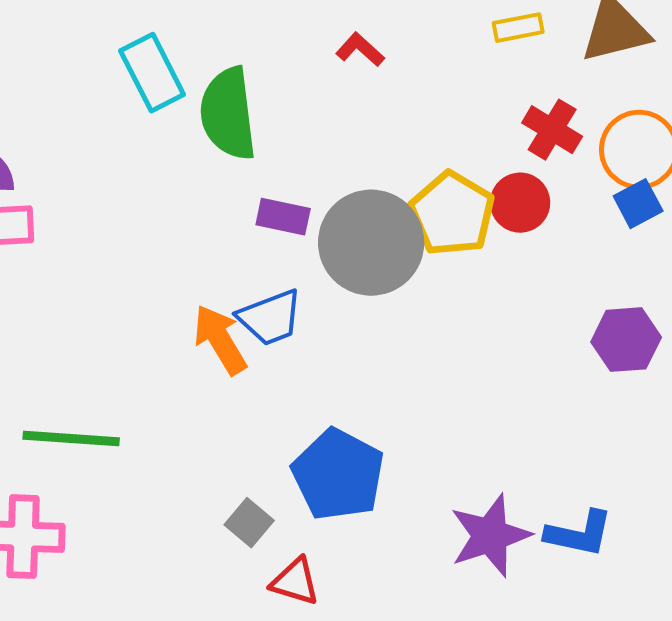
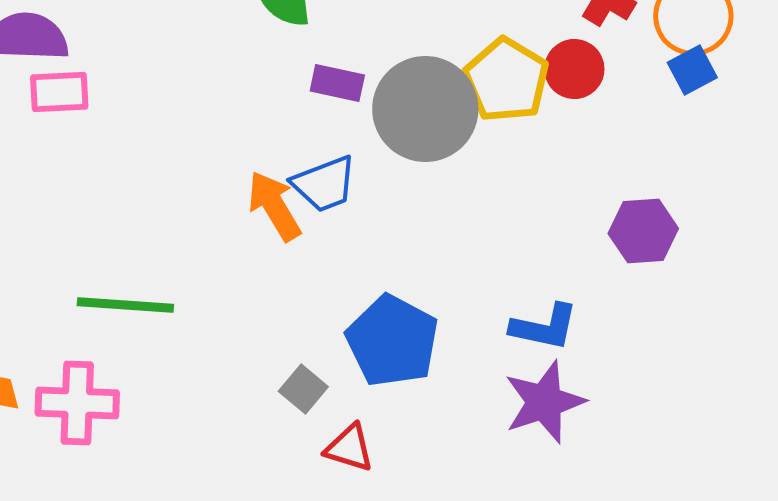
purple hexagon: (626, 340) -> (643, 231), moved
blue L-shape: (579, 534) -> (544, 327), moved

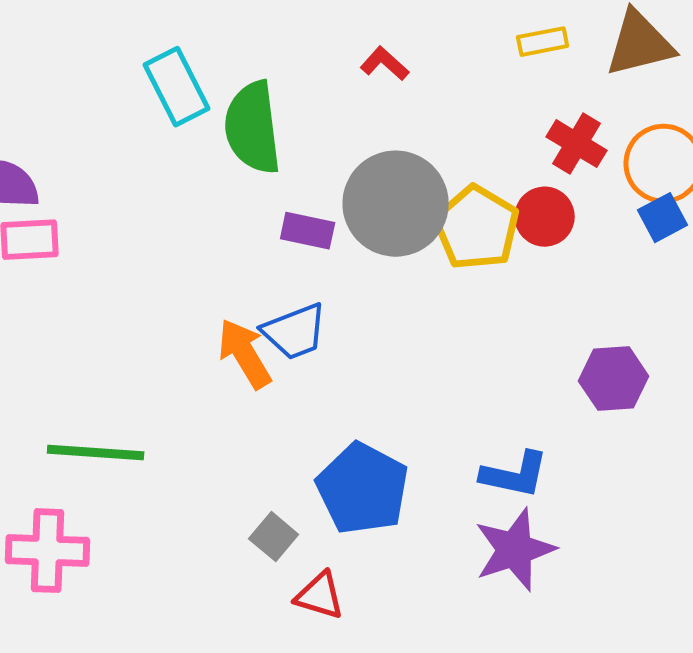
gray circle: (425, 109) -> (396, 204), moved

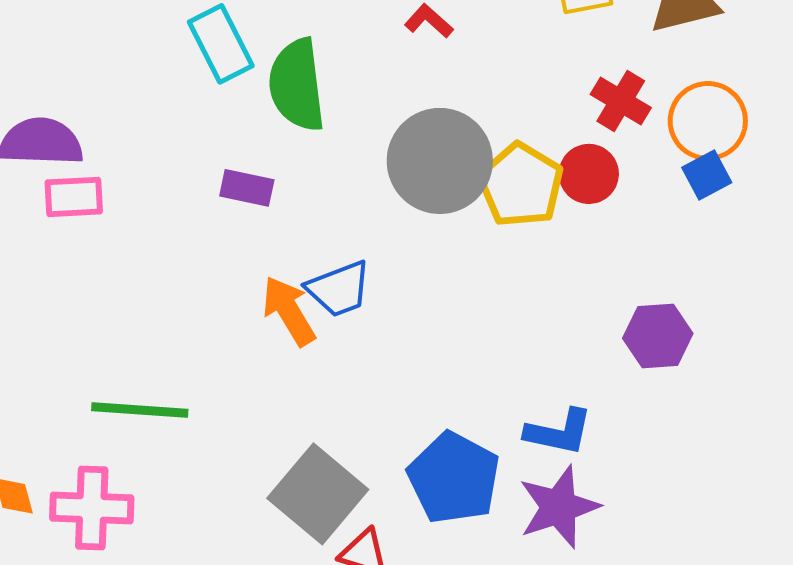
purple rectangle: (308, 231) -> (247, 188), moved
blue pentagon: (363, 489) -> (454, 478), moved
gray square: (274, 537) -> (318, 494), size x2.0

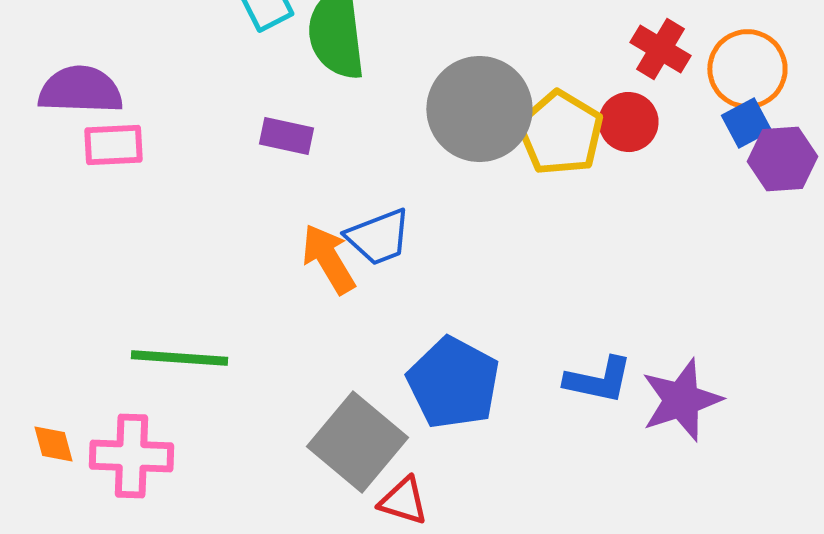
purple hexagon: (658, 336) -> (782, 159), moved
blue pentagon: (454, 478) -> (453, 383), moved
purple star: (559, 507) -> (681, 400), moved

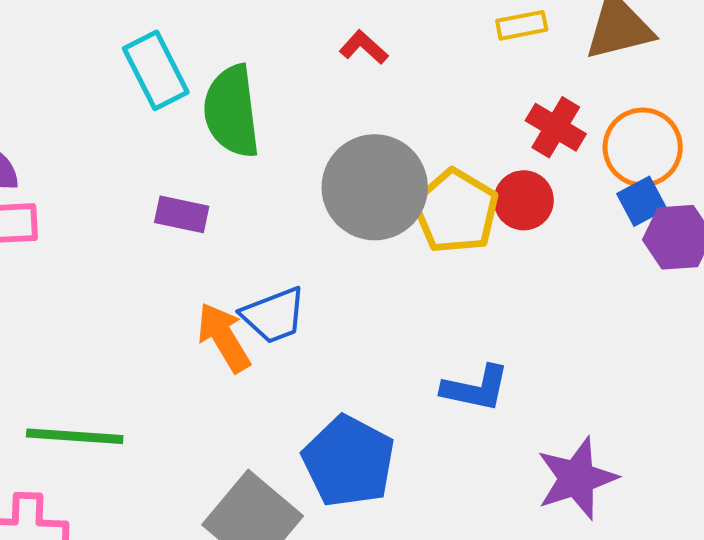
blue L-shape: (598, 380) -> (476, 388), moved

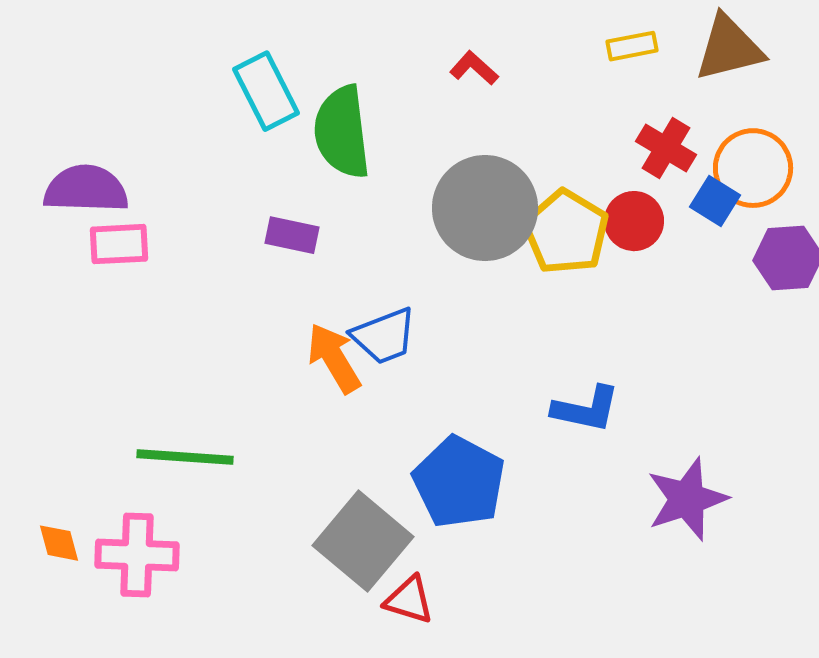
blue square: (642, 201) -> (715, 201), moved, turned -30

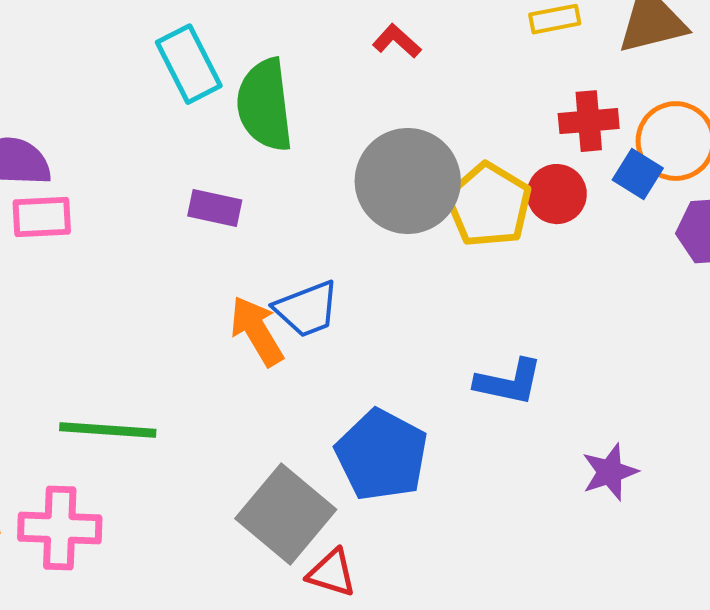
red cross: (666, 148) -> (589, 121), turned -36
purple star: (687, 499) -> (610, 472), size x0.7

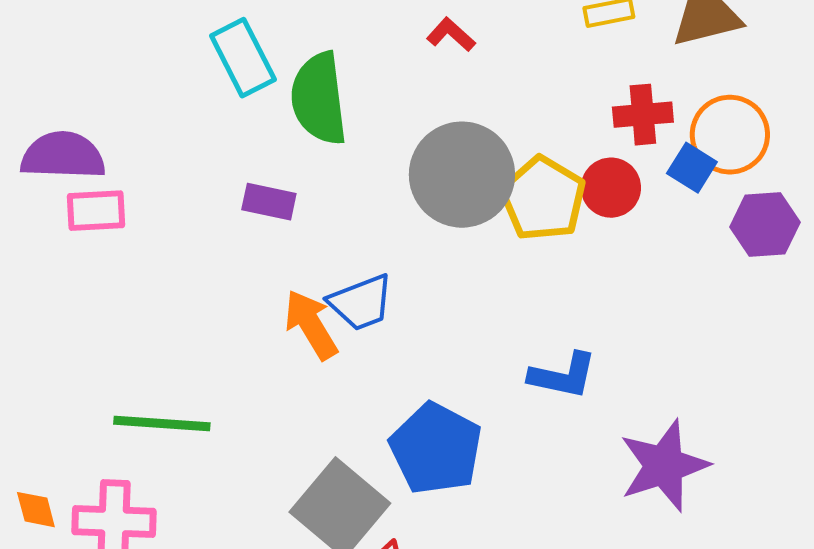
purple star: (610, 472) -> (664, 466), size x1.6

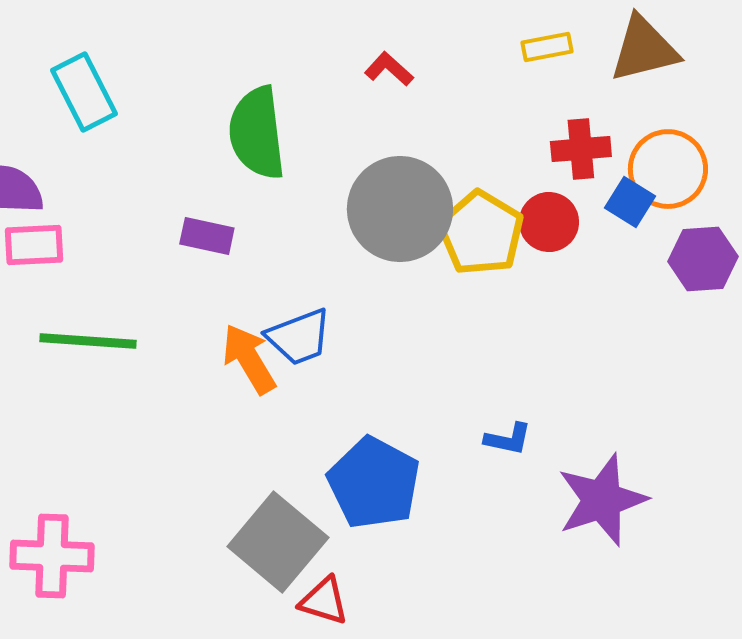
cyan rectangle: (243, 58) -> (84, 92), moved
blue L-shape: (563, 376) -> (508, 439), moved, size x0.7
green line: (162, 424) -> (88, 341), moved

